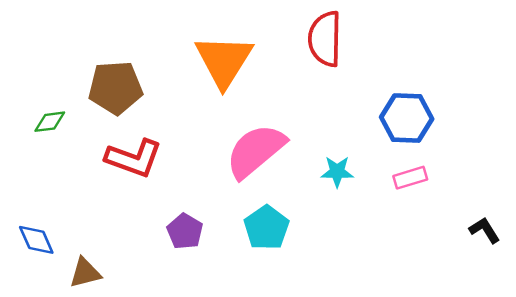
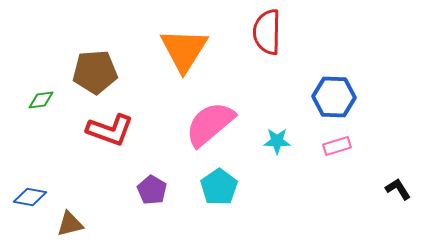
blue diamond: (36, 240) -> (30, 197), turned -56

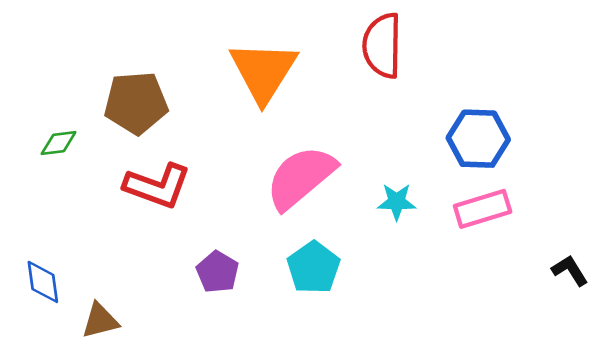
pink rectangle: (337, 146) -> (483, 209), size x1.4
blue diamond: (30, 197) -> (43, 282), turned 72

